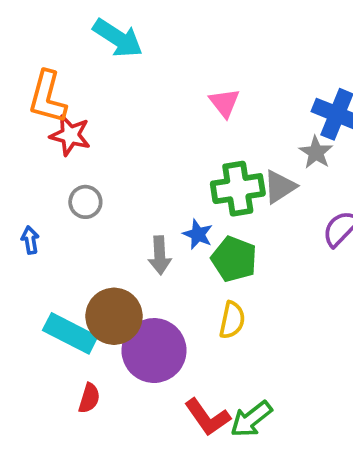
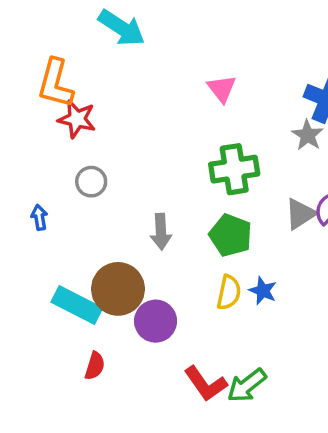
gray triangle: (280, 187) -> (300, 214), moved
blue star: (198, 234) -> (263, 291), moved
purple circle: (154, 351) -> (156, 321), size x0.7

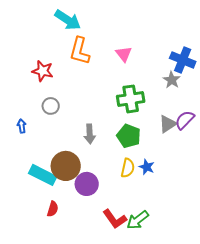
orange L-shape: (55, 83) -> (80, 51), moved

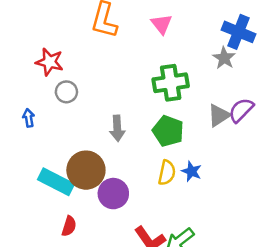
red star: (43, 71) -> (49, 62), moved

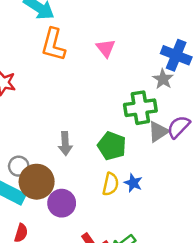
green cross: (171, 83) -> (140, 108), moved
gray circle: (66, 92) -> (19, 166), moved

